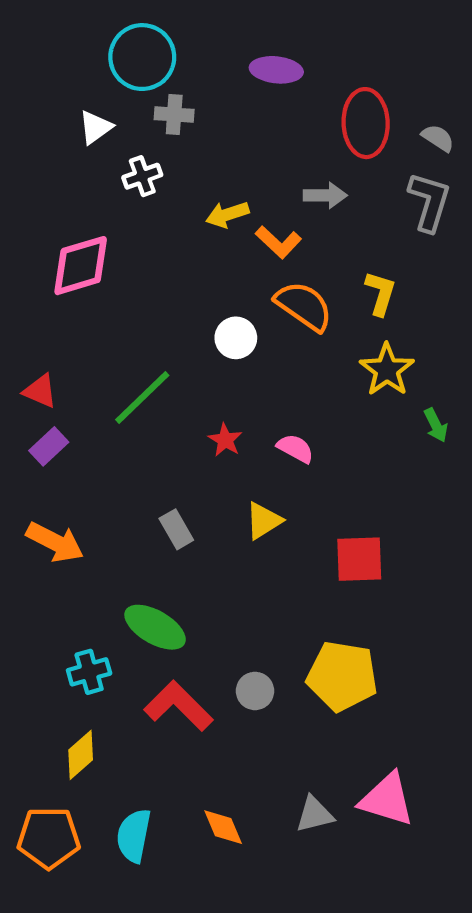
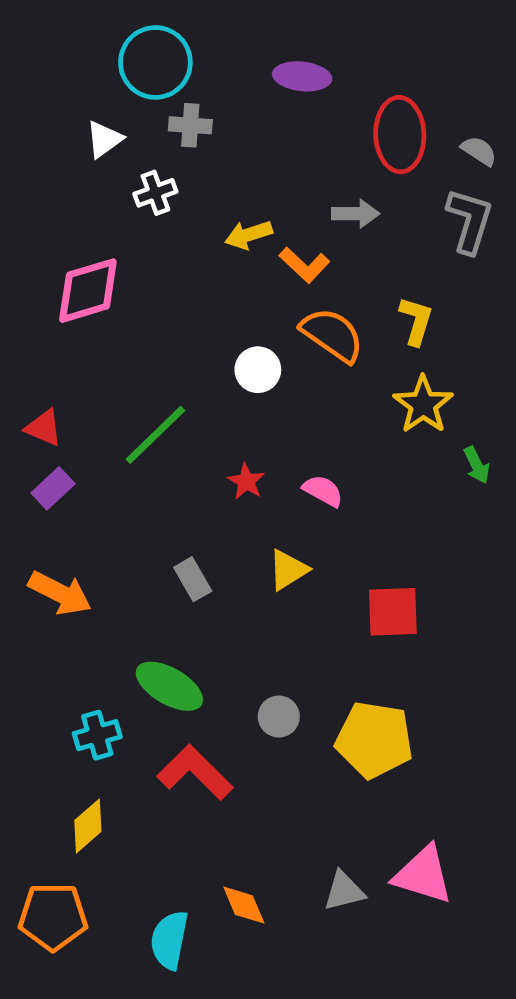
gray circle: (255, 691) -> (279, 717), moved
cyan semicircle: (134, 836) -> (169, 940), moved

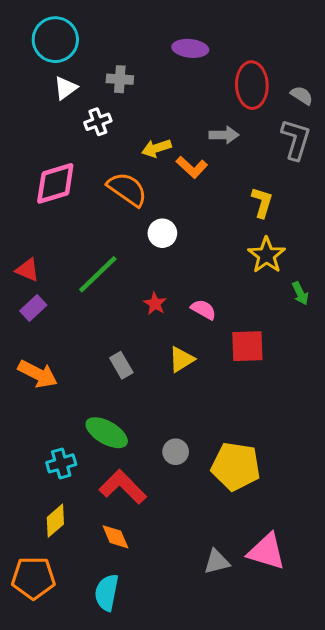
cyan circle: (155, 62) -> (55, 40), moved
orange semicircle: (332, 335) -> (127, 189), moved
red square: (393, 612) -> (247, 346), moved
orange diamond: (244, 905) -> (115, 537), moved

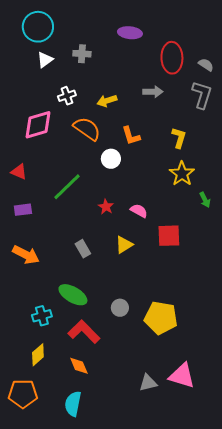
white cross: (98, 122) -> (67, 96), moved
orange L-shape: (192, 167) -> (131, 136), moved, turned 30
red triangle: (27, 270) -> (19, 172), moved
purple rectangle: (33, 308) -> (23, 210), turned 36

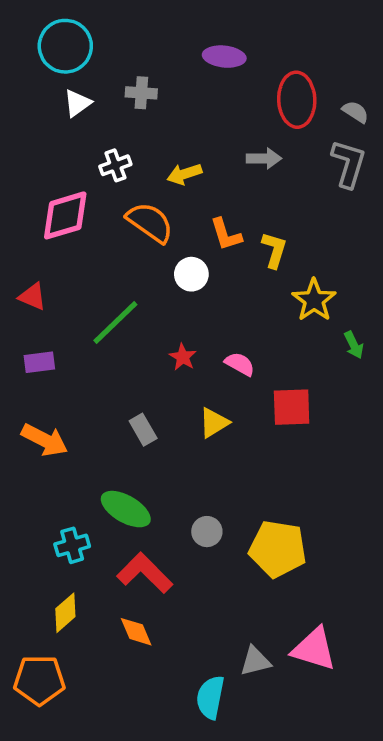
yellow L-shape: (179, 138) -> (274, 250), moved
cyan semicircle: (73, 404) -> (210, 697), moved

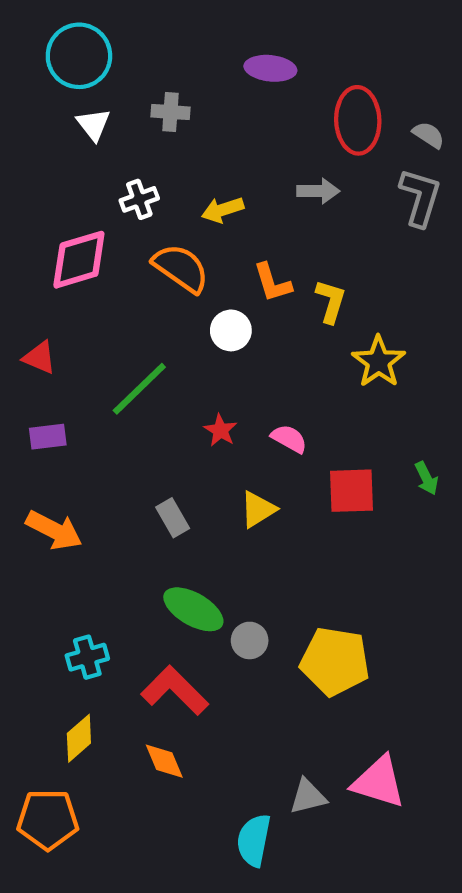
white triangle: (77, 103) -> (94, 124), turned -32
green arrow: (354, 345) -> (426, 478), moved
green ellipse: (126, 509) -> (193, 609), moved

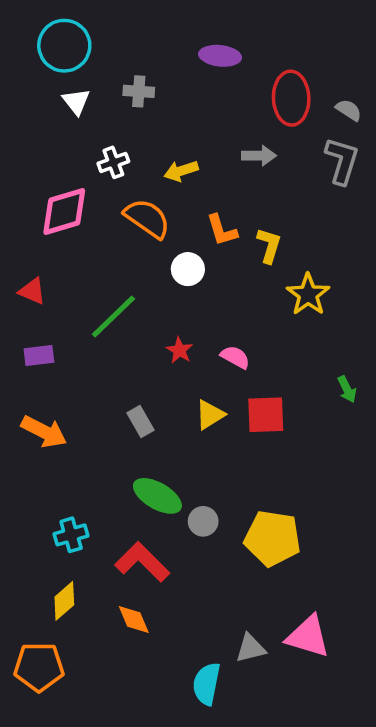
red square: (352, 491) -> (266, 415), moved

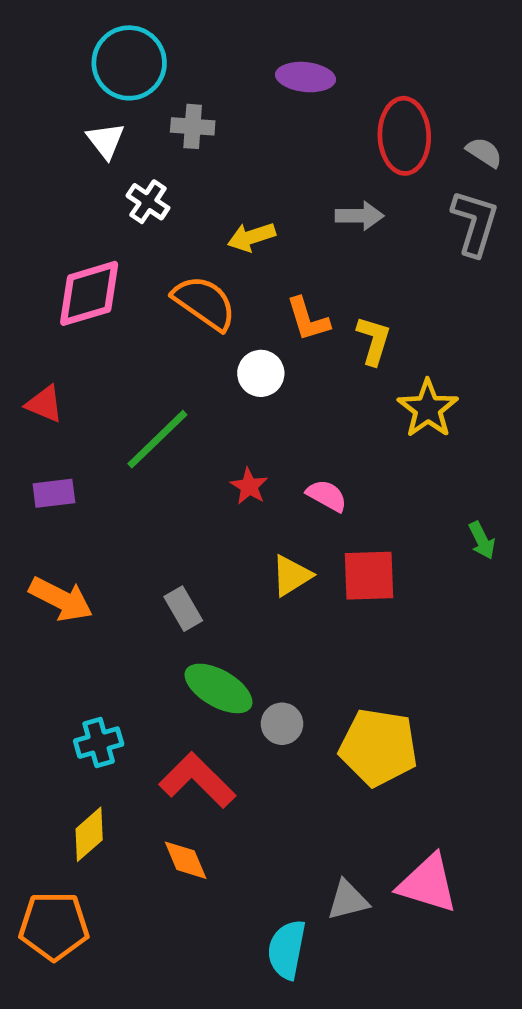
cyan circle: (64, 46) -> (129, 63), moved
white cross: (113, 162) -> (148, 202), moved, turned -36
gray rectangle: (140, 421) -> (183, 609), moved

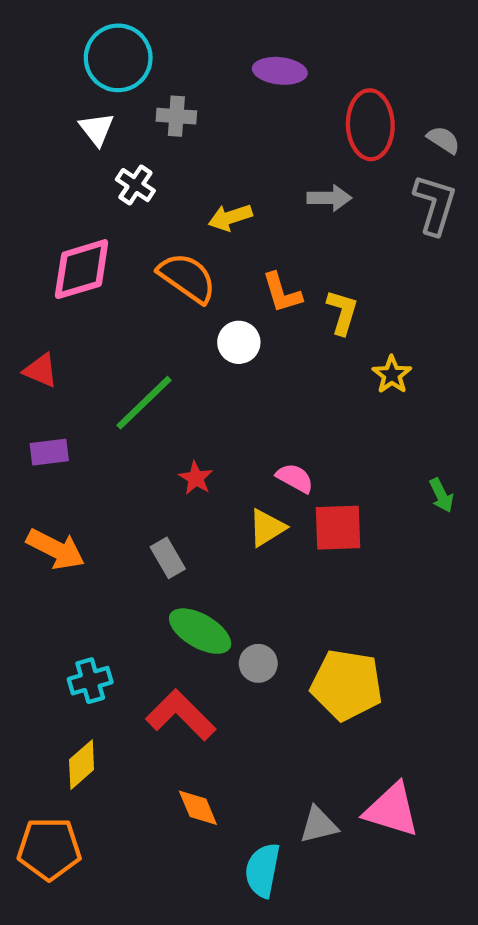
yellow star: (428, 409) -> (392, 375), size x0.7
red star: (249, 486) -> (196, 478), moved
pink semicircle: (327, 496) -> (295, 478), moved
orange diamond: (186, 860) -> (198, 808), moved

